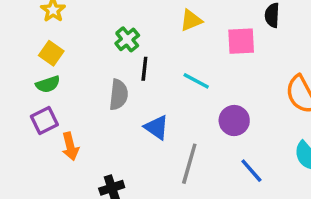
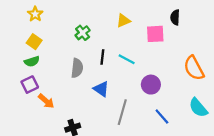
black line: (144, 69) -> (102, 57), moved
orange arrow: (70, 146) -> (46, 101), turned -35

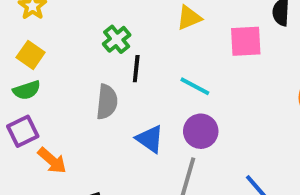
black line: (102, 57) -> (136, 69), moved
purple circle: (151, 85) -> (201, 131), moved

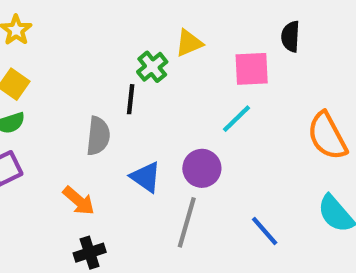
green cross: (117, 39) -> (152, 67), moved
cyan line: (195, 86) -> (236, 119), moved, turned -72
orange arrow: (52, 161) -> (79, 201), moved

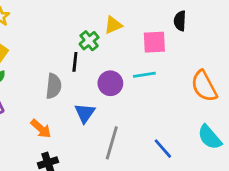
cyan line: (236, 119) -> (144, 75), turned 35
purple circle: (202, 168) -> (110, 83), moved
blue triangle: (146, 177) -> (85, 113), turned 30

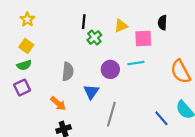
yellow triangle: (113, 25) -> (121, 26), moved
black line: (75, 62) -> (84, 22), moved
blue line: (163, 149) -> (161, 118), moved

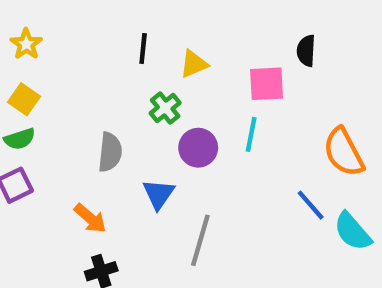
yellow triangle: (121, 26) -> (194, 64), moved
green cross: (94, 38) -> (165, 108), moved
cyan line: (136, 63) -> (251, 134), turned -70
blue line: (161, 118) -> (311, 205), moved

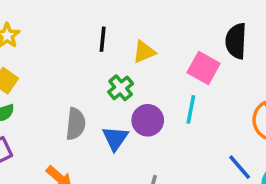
black semicircle: (306, 51) -> (236, 41), size x1.4
pink square: (267, 84) -> (204, 68), turned 32
blue triangle: (159, 194) -> (115, 138), moved

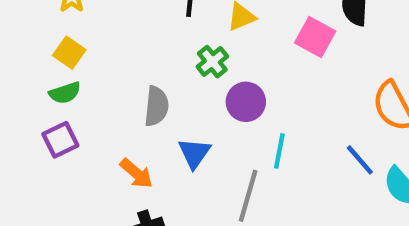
cyan line: (191, 109) -> (279, 151), moved
blue triangle: (115, 138) -> (194, 153), moved

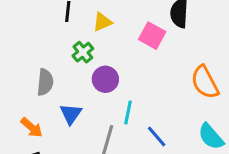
blue line: (360, 160) -> (157, 137), moved

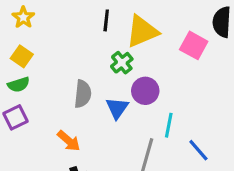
yellow triangle: (102, 22) -> (142, 31), size x1.6
blue triangle: (71, 114) -> (117, 108), moved

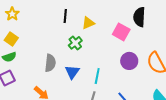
yellow triangle: (142, 31) -> (88, 23), size x0.6
purple circle: (145, 91) -> (129, 61), moved
cyan line: (169, 125) -> (97, 76), moved

